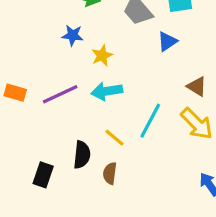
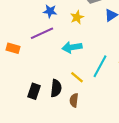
yellow star: (102, 55) -> (77, 17), moved
purple line: (60, 94) -> (42, 33), moved
black rectangle: (43, 175) -> (34, 91), moved

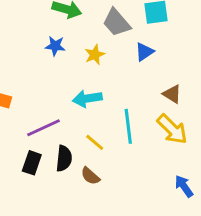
purple line: (42, 33) -> (43, 128), moved
cyan line: (100, 66) -> (128, 126), turned -35
brown semicircle: (74, 100) -> (90, 176), turned -56

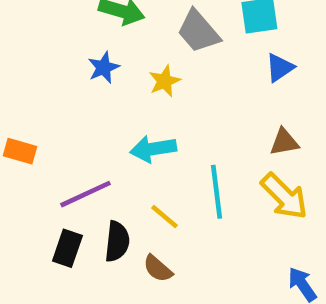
blue star: (55, 46) -> (104, 68), turned -30
blue triangle: (144, 52) -> (280, 68), moved
brown triangle: (172, 94) -> (284, 142), turned -42

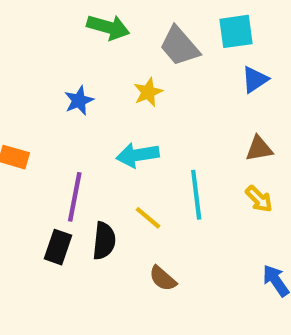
blue star: (104, 68) -> (79, 101), moved
purple line: (85, 194) -> (75, 197), turned -54
yellow arrow: (284, 196) -> (259, 199), size x0.6
brown semicircle: (158, 269) -> (163, 279), moved

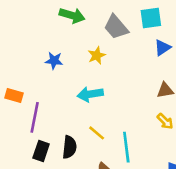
blue star: (79, 101) -> (54, 61), turned 30
cyan line: (196, 195) -> (126, 147), moved
purple line: (75, 197) -> (35, 117), moved

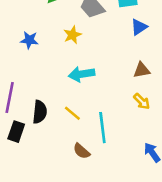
cyan arrow: (90, 94) -> (82, 74), moved
black semicircle: (70, 147) -> (40, 112), moved

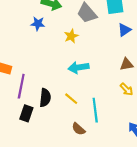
blue star: (29, 40) -> (38, 24), moved

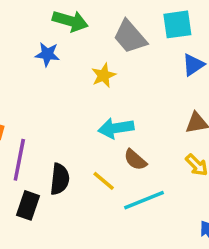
cyan line: (95, 110) -> (144, 200), turned 75
brown semicircle: (79, 129) -> (135, 160), moved

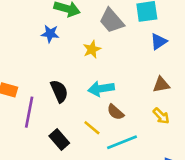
black semicircle: (60, 179) -> (59, 91), moved, turned -30
black rectangle: (28, 205) -> (59, 140), moved, turned -60

